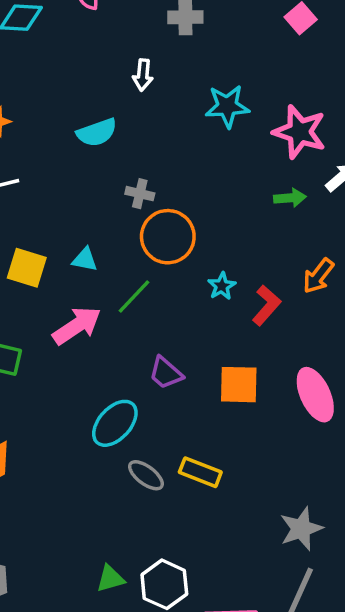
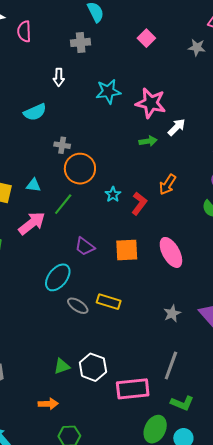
gray star: (301, 529) -> (172, 313), moved, size x0.7

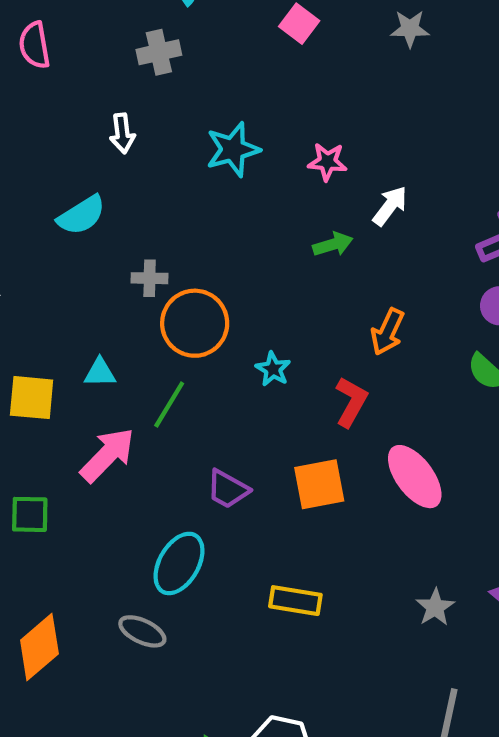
pink star: (151, 103) -> (327, 162), size x0.6
red L-shape: (139, 204) -> (351, 402), moved
gray ellipse: (78, 306) -> (142, 631), moved

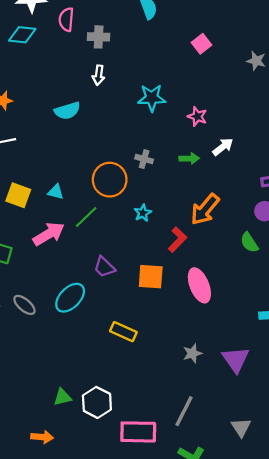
gray cross: (159, 52) -> (99, 37), moved
gray cross: (150, 278) -> (144, 159), moved
orange arrow: (387, 332) -> (205, 209), size x1.4
gray ellipse: (142, 631) -> (24, 305), moved

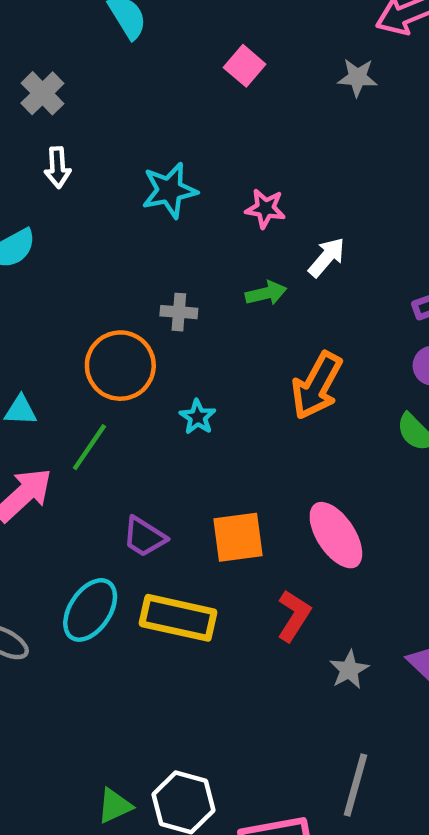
gray cross: (99, 37) -> (42, 93), turned -35
red L-shape: (178, 240) -> (294, 616), moved
yellow rectangle: (123, 332) -> (178, 618), moved, size x1.4

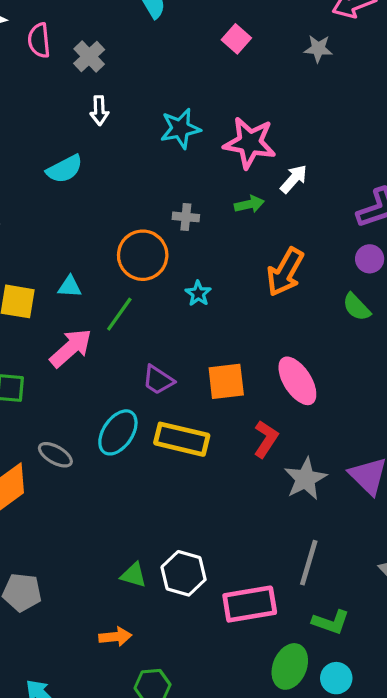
pink star: (265, 208) -> (250, 143), size x1.8
gray star: (349, 670) -> (305, 479), size x1.5
green triangle: (115, 806) -> (134, 575), turned 40

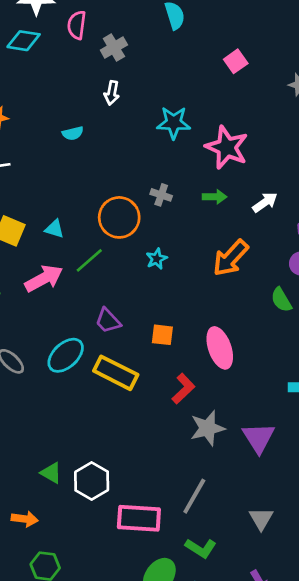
cyan semicircle: (65, 169) -> (73, 133), size x0.7
white arrow: (294, 179) -> (265, 202), moved
orange square: (226, 381) -> (162, 335), size x0.7

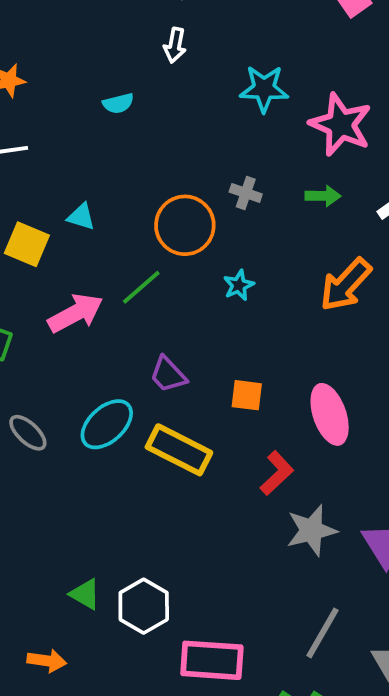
cyan triangle: (55, 229) -> (81, 217), moved
gray line: (194, 496) -> (323, 633), moved

